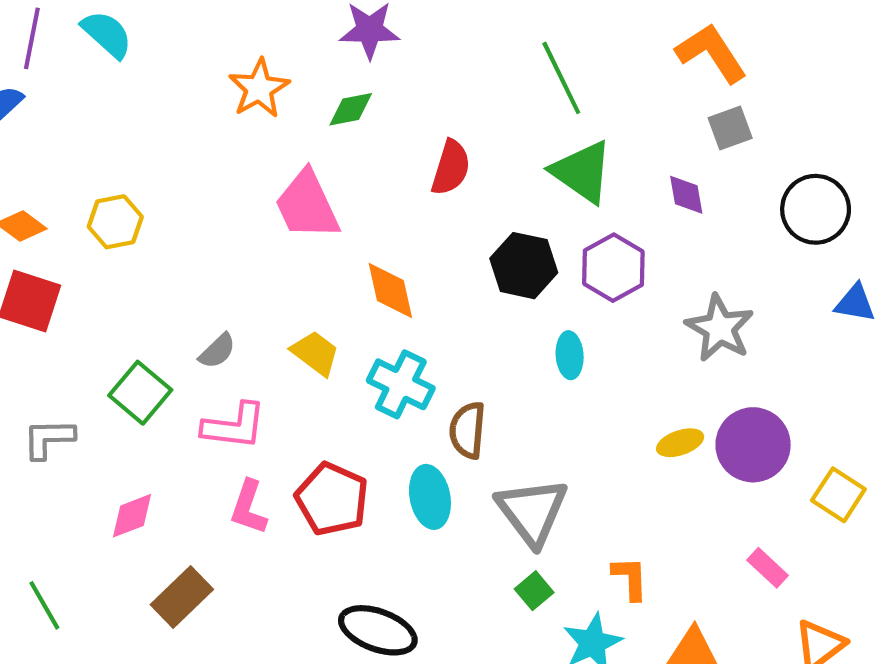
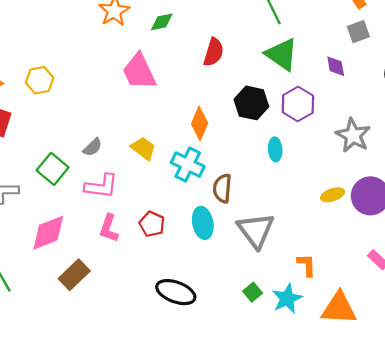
orange diamond: (390, 291) -> (200, 123), moved, turned 36
red pentagon: (332, 499) -> (152, 224), size x0.7
pink diamond: (132, 516) -> (48, 233), size x1.5
green square: (534, 591) -> (253, 292), moved

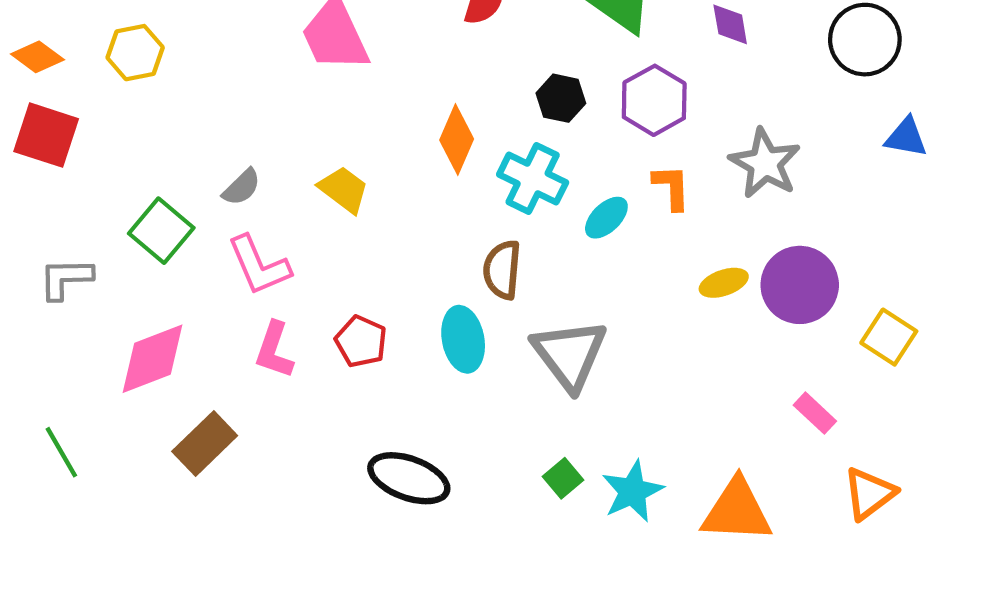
black hexagon: (251, 103) -> (561, 98), size x0.7
cyan ellipse: (275, 149) -> (606, 218), moved, turned 50
cyan cross: (188, 165) -> (533, 179), moved
pink L-shape: (101, 186) -> (259, 265), turned 60
orange L-shape: (307, 265) -> (672, 187), moved

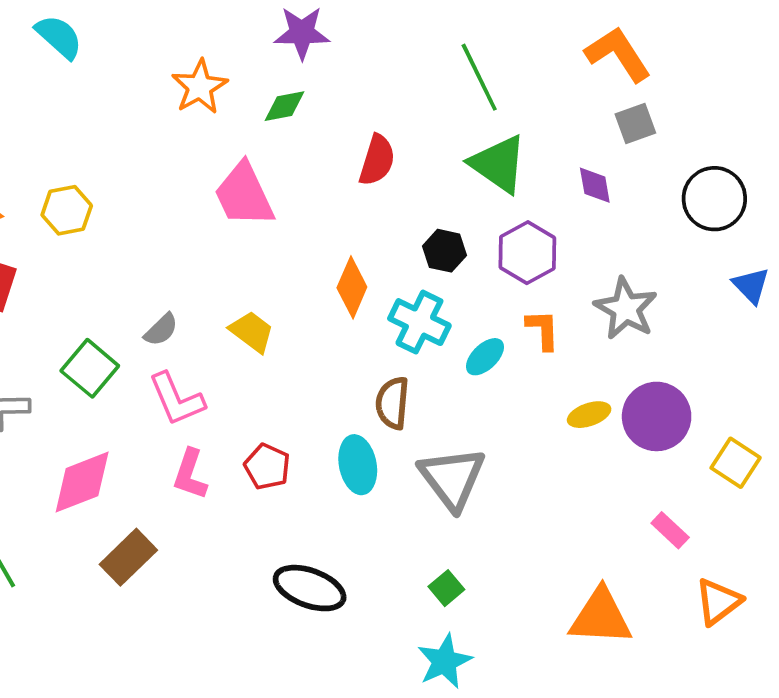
blue triangle: (906, 137) -> (751, 285), turned 36
cyan star: (632, 491) -> (444, 661), moved

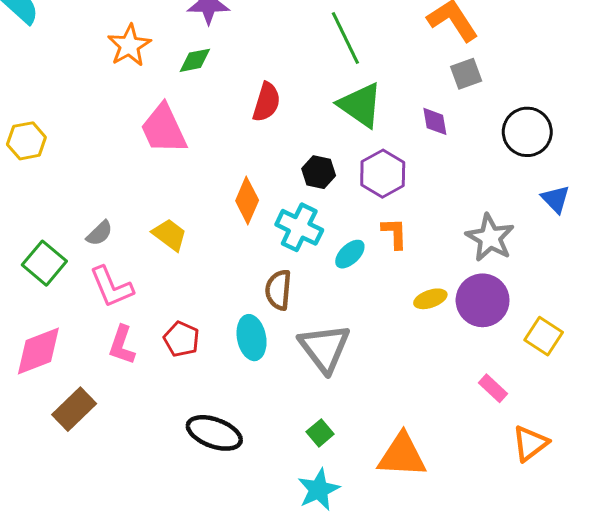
gray star: (626, 309) -> (490, 238), moved
orange triangle: (601, 617) -> (402, 455), moved

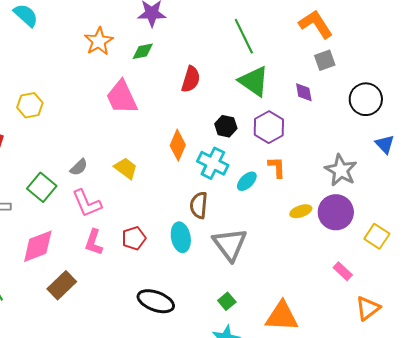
red pentagon: (181, 339) -> (134, 238), turned 30

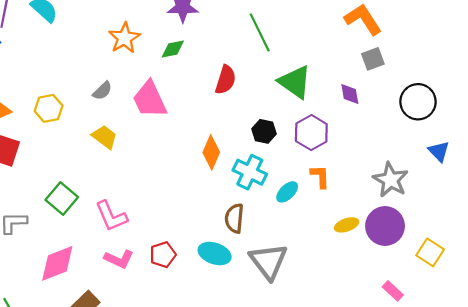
green line: (244, 36) -> (260, 32), moved
gray semicircle: (79, 167) -> (102, 91), moved
yellow trapezoid: (126, 168) -> (105, 137), moved
cyan ellipse: (181, 237) -> (215, 253), turned -60
pink L-shape: (94, 242) -> (119, 259), turned -84

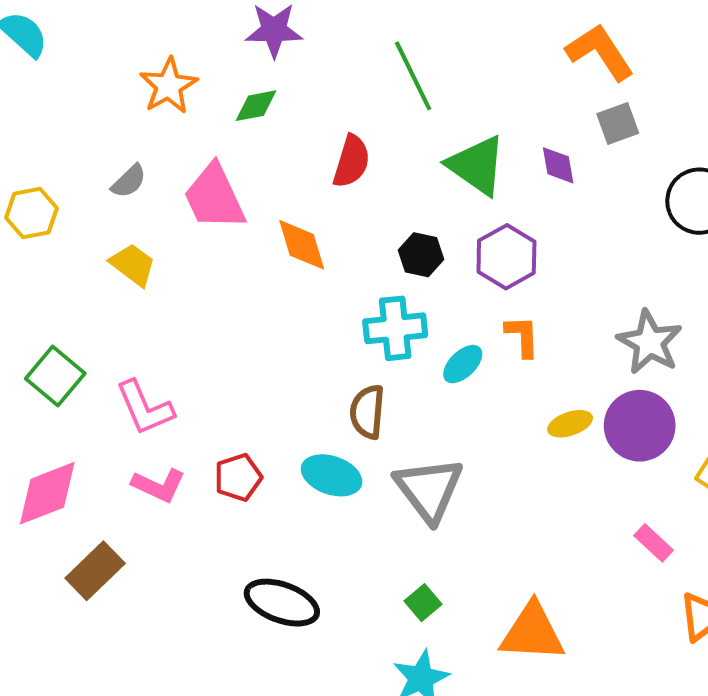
purple diamond: (350, 94) -> (558, 165), moved
orange diamond: (211, 152) -> (302, 245), moved, turned -40
cyan cross: (250, 172) -> (395, 328), turned -32

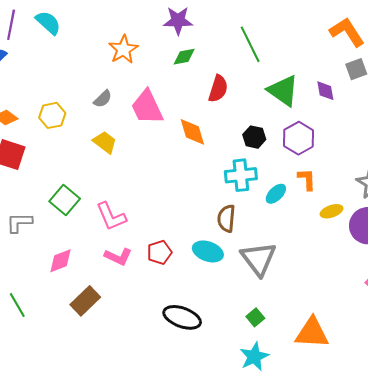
green diamond: (256, 106) -> (184, 57), moved
yellow ellipse: (570, 424) -> (332, 211), moved
pink diamond: (47, 493) -> (61, 261), size x0.7

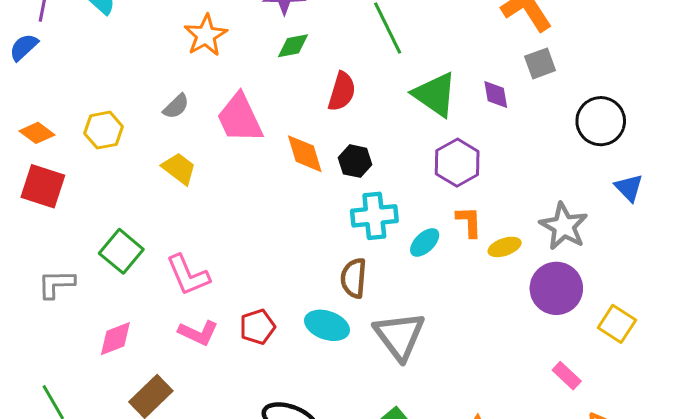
black hexagon: (254, 137) -> (355, 161), moved
yellow ellipse: (332, 211) -> (505, 247), moved

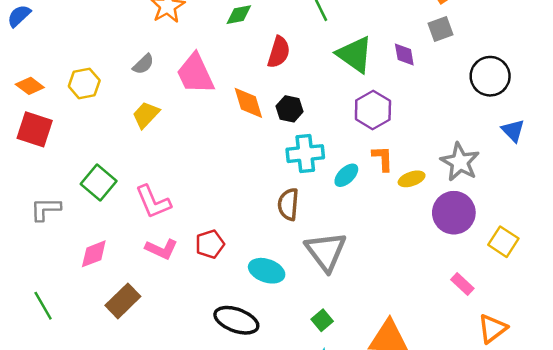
yellow trapezoid: (179, 169) -> (146, 115), turned -84
cyan ellipse: (327, 325) -> (267, 271), moved

